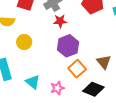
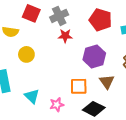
purple hexagon: (68, 46) -> (94, 56), moved
orange square: (77, 69) -> (79, 86), turned 36

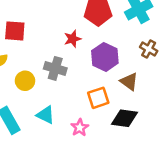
gray cross: (59, 16) -> (55, 68), moved, turned -30
red star: (65, 36) -> (73, 39), moved
cyan triangle: (32, 96) -> (46, 115), moved

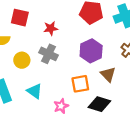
red star: (73, 39) -> (51, 28), moved

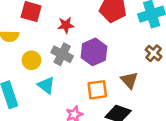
purple hexagon: (91, 51) -> (94, 52), moved
cyan triangle: (35, 91) -> (46, 85), moved

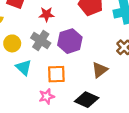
brown triangle: (129, 80) -> (100, 70), turned 30
orange square: (97, 90) -> (56, 74), moved

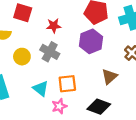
purple hexagon: (70, 41) -> (91, 41), moved
cyan triangle: (24, 67) -> (41, 89), moved

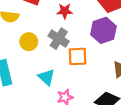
orange square: (67, 84) -> (78, 56), moved

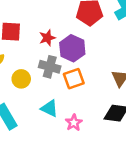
purple hexagon: (103, 30) -> (72, 48), moved

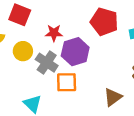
yellow circle: (21, 79) -> (23, 51), moved

